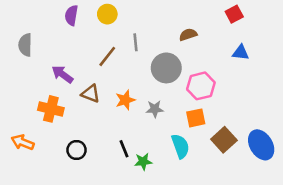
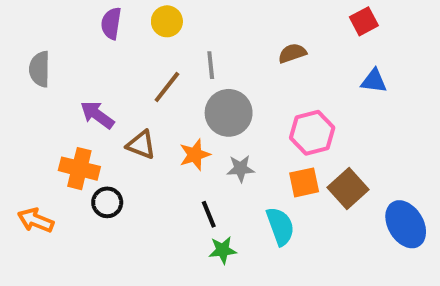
gray circle: (166, 68) -> (229, 113), moved
brown square: (224, 140) -> (348, 188), moved
black line: (124, 149) -> (209, 214), moved
black circle: (77, 150) -> (107, 202), moved

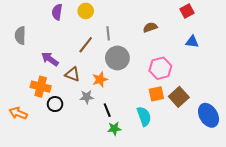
gray star: (241, 169) -> (87, 97), moved

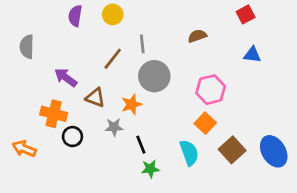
orange square: (156, 94) -> (205, 123), turned -35
brown square: (179, 97) -> (232, 150), moved

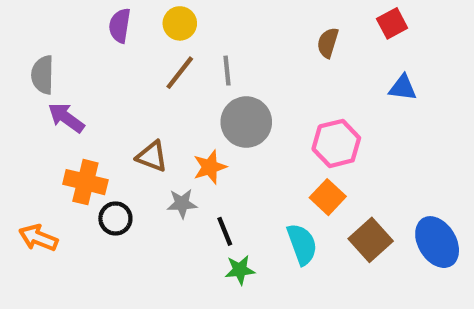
brown semicircle: (197, 36) -> (328, 43), moved, turned -54
brown line: (113, 59) -> (180, 73), moved
purple arrow: (66, 78) -> (66, 118), moved

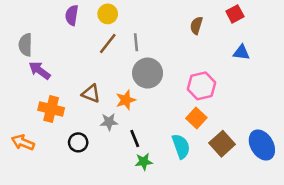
black circle: (115, 218) -> (78, 142), moved

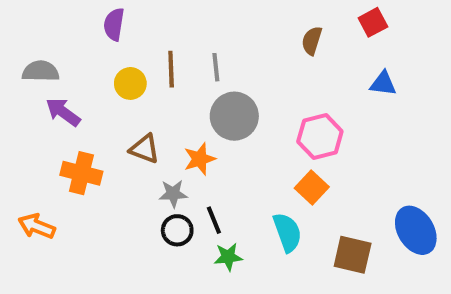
yellow circle: (108, 14) -> (130, 83), moved
brown line: (108, 43) -> (171, 69), turned -40
gray semicircle: (25, 45) -> (41, 71), turned 90
black circle: (78, 142) -> (177, 230), moved
brown square: (222, 144) -> (353, 255), moved, turned -35

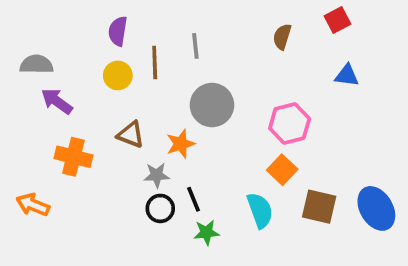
purple semicircle: (114, 24) -> (118, 31), moved
gray line: (216, 67) -> (195, 46), moved
brown square: (353, 255) -> (319, 207), moved

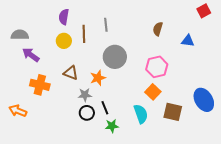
red square: (338, 20) -> (204, 11), moved
brown semicircle: (282, 37) -> (158, 29), moved
blue ellipse: (376, 208) -> (204, 100), moved

